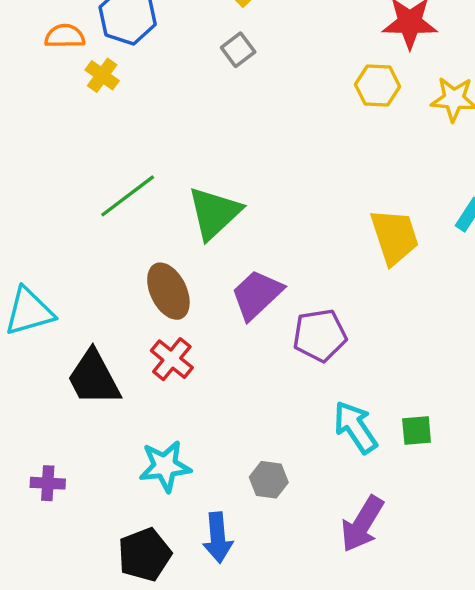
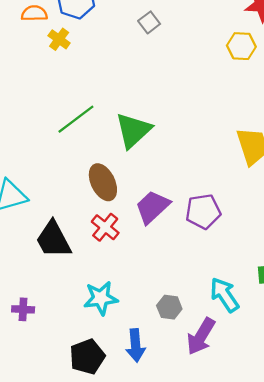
purple trapezoid: (257, 295) -> (152, 207), moved
cyan arrow: (355, 427) -> (224, 295), moved
purple arrow: (362, 524) -> (201, 336), moved

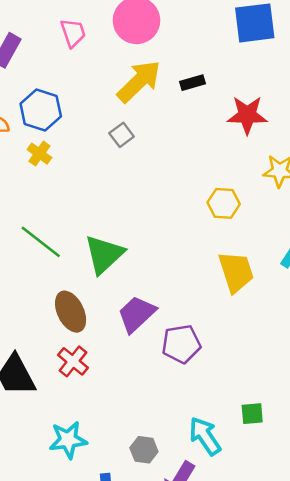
yellow cross: (59, 39) -> (39, 154), moved
yellow hexagon: (241, 46) -> (224, 203), moved
green line: (76, 119) -> (41, 242), turned 75
purple trapezoid: (152, 207) -> (136, 314), moved

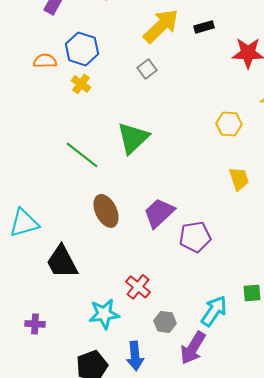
green triangle: (104, 254) -> (133, 138), moved
yellow trapezoid: (236, 272) -> (239, 179), size x0.7
red cross: (73, 361) -> (138, 287), moved
cyan arrow: (205, 436) -> (214, 311), turned 68

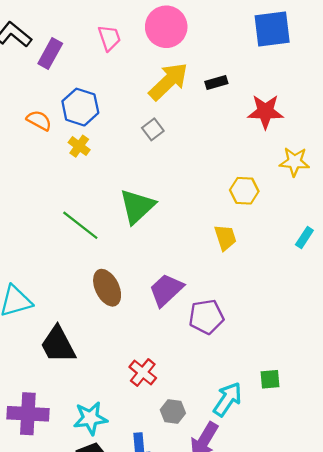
orange semicircle: (45, 61) -> (39, 120), turned 30
yellow trapezoid: (239, 179) -> (225, 238), moved
cyan star: (104, 314) -> (90, 418), moved
purple cross: (35, 324) -> (28, 414), size x1.8

